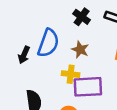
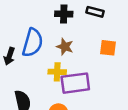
black cross: (82, 17) -> (64, 14), turned -30

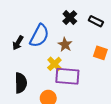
black cross: (64, 14) -> (70, 18), turned 32
yellow cross: (57, 72) -> (54, 64), turned 32

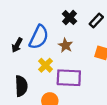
black rectangle: (96, 21) -> (96, 20), turned -72
yellow cross: (54, 64) -> (46, 65), moved

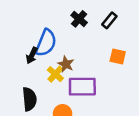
black arrow: (17, 45) -> (32, 55), moved
brown star: (65, 45) -> (66, 64), moved

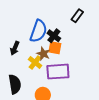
black cross: (79, 19) -> (54, 36), moved
blue semicircle: (46, 43) -> (38, 31), moved
orange square: (118, 57) -> (55, 48), moved

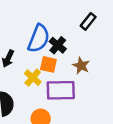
orange square: (55, 48) -> (48, 64), moved
brown star: (43, 54) -> (81, 66), moved

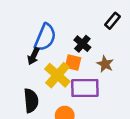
blue semicircle: (39, 38) -> (45, 37), moved
yellow cross: (33, 78) -> (57, 75), size x1.5

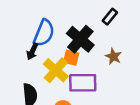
black cross: (82, 44) -> (80, 39), size x1.6
brown star: (105, 64) -> (113, 56), moved

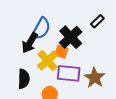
black arrow: (32, 52) -> (30, 43), size x1.5
brown star: (113, 56) -> (95, 78), moved, size x1.5

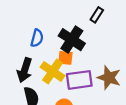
blue semicircle: (41, 29) -> (37, 38), size x0.7
black arrow: (30, 43) -> (25, 70), moved

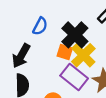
yellow cross: (53, 71) -> (83, 55), moved
purple rectangle: (79, 80) -> (74, 77), turned 35

